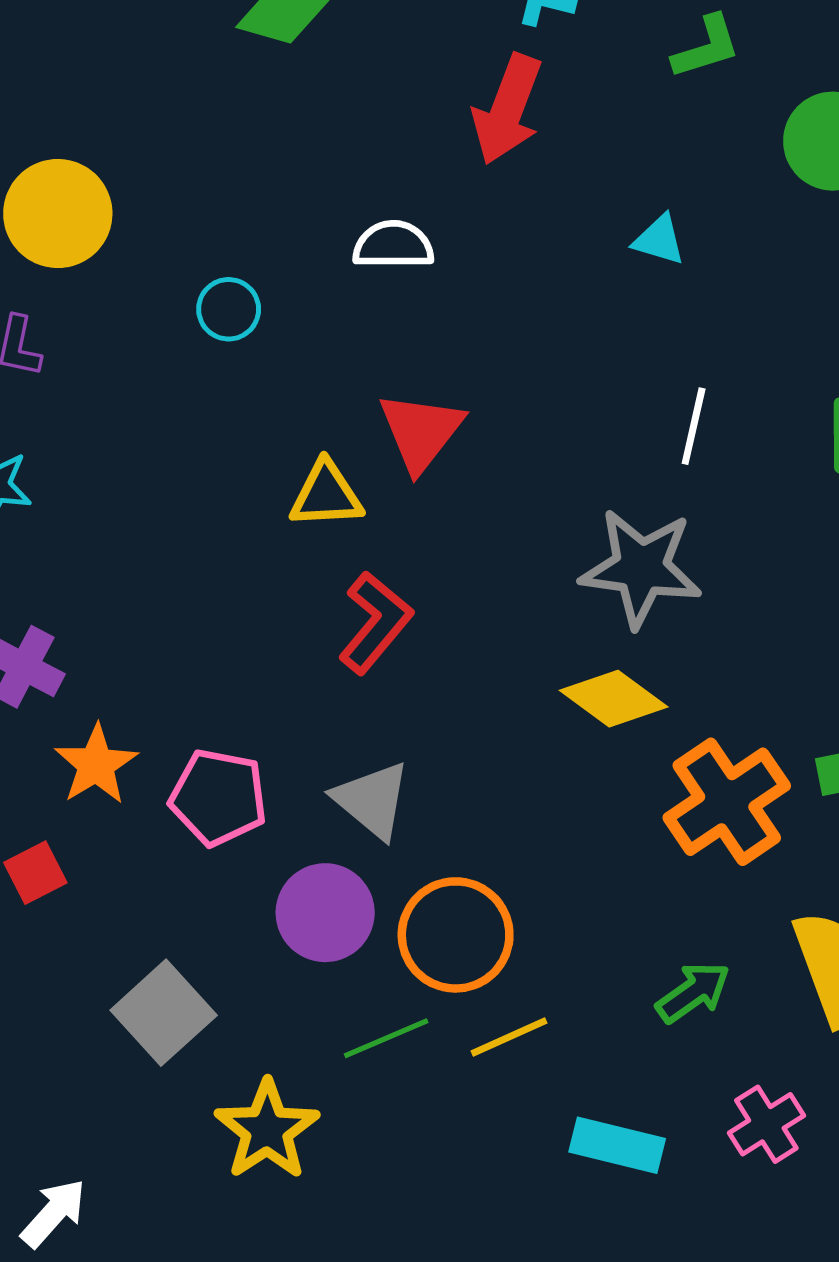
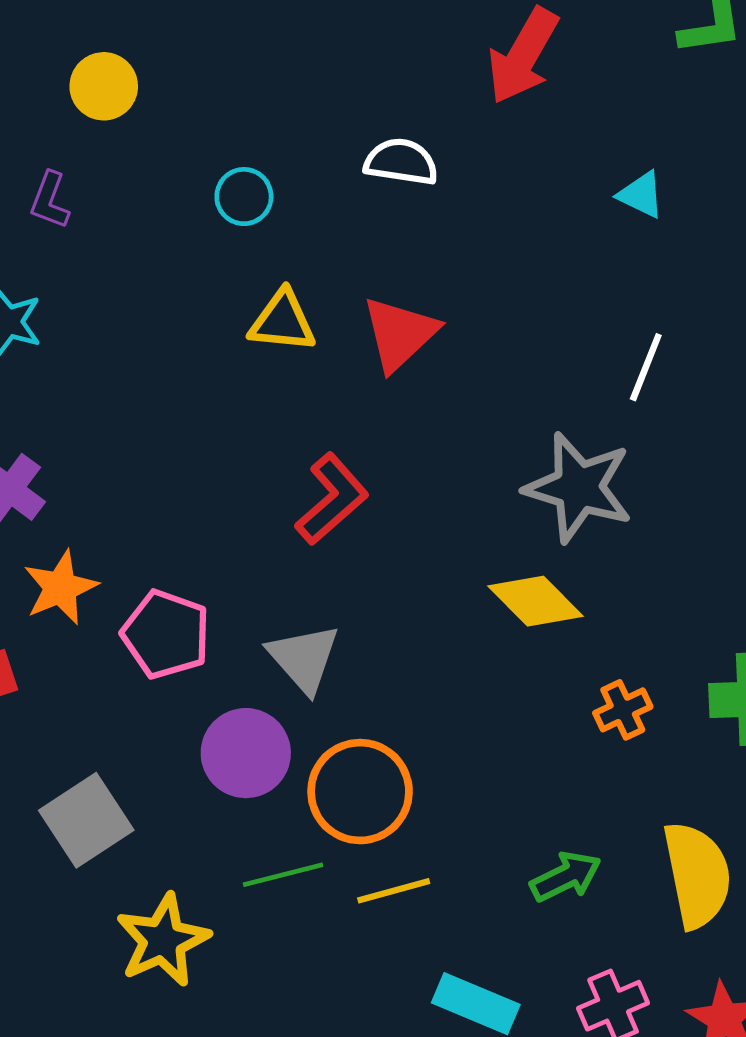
yellow circle: (58, 214) -> (104, 86), size x0.7
yellow triangle: (326, 495) -> (282, 321), moved
orange cross: (727, 802) -> (623, 710), size x0.5

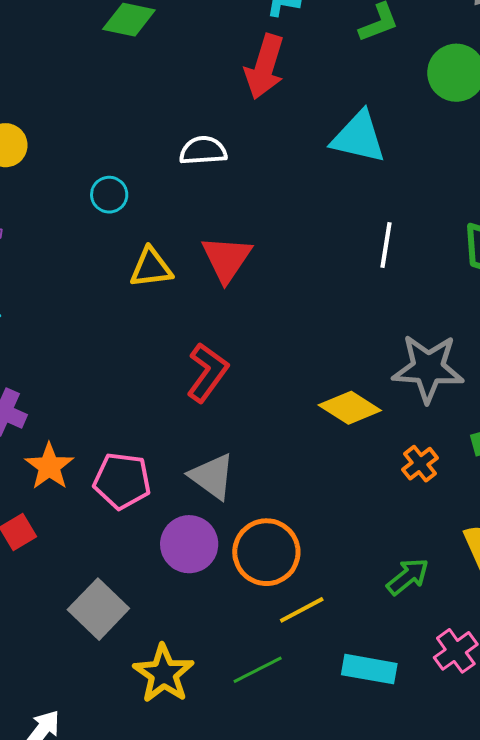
cyan triangle: (641, 195) -> (359, 137), size x1.8
gray star: (579, 487) -> (428, 368), moved
green line: (283, 875) -> (258, 670), moved

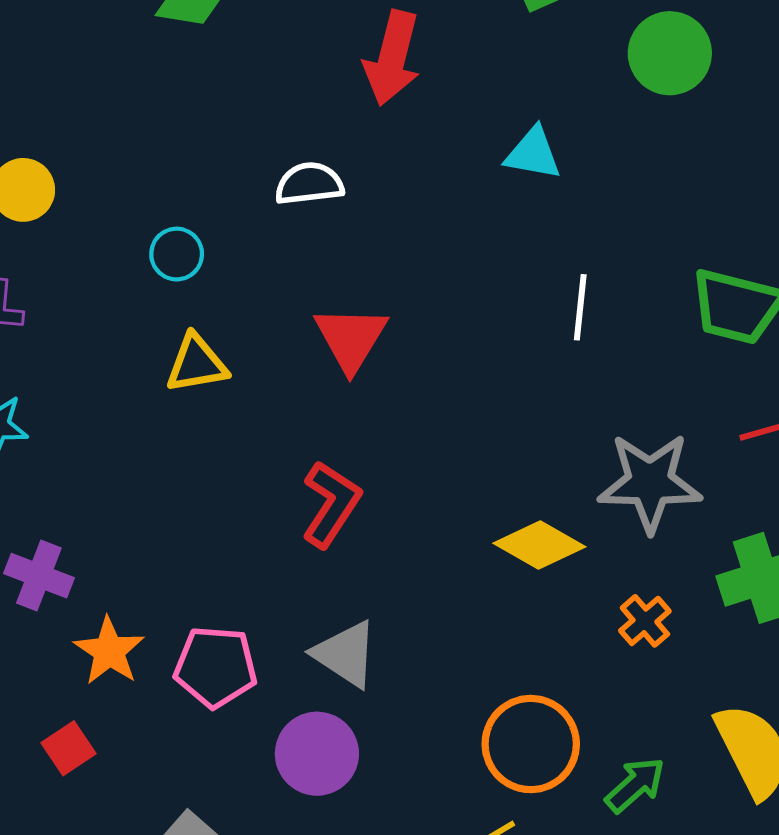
cyan triangle: (359, 137) -> (533, 153), size x0.7
yellow triangle: (151, 268) -> (197, 364), moved
orange circle: (266, 552) -> (531, 744), moved

